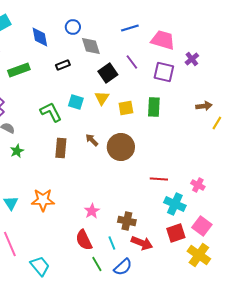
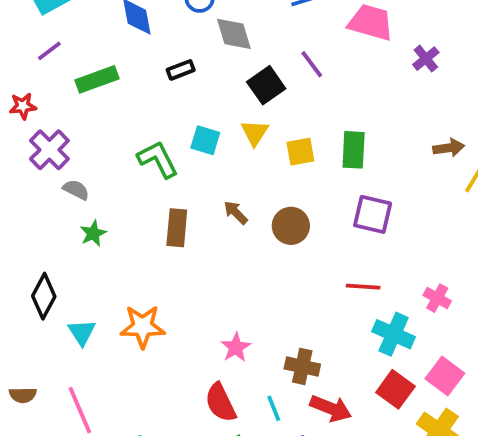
purple square: (164, 72) -> (373, 214), moved
brown circle: (121, 147) -> (291, 226), size x0.7
red square: (176, 233) -> (395, 389), turned -36

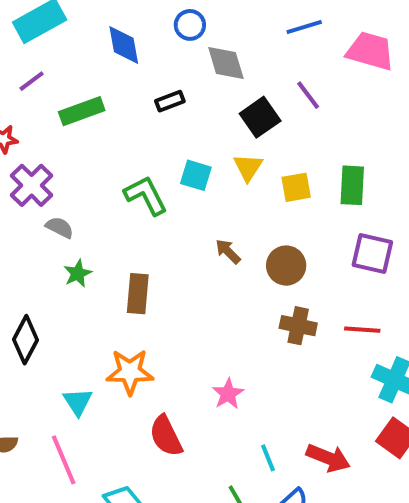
brown rectangle: (177, 228) -> (138, 294), moved
cyan triangle: (82, 332) -> (78, 402), moved
brown cross: (302, 366) -> (298, 326), moved
red semicircle: (221, 403) -> (166, 436), moved

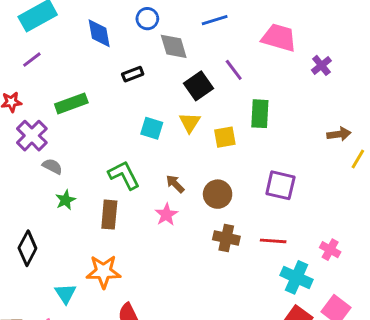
blue line: (304, 27) -> (215, 20), moved
green rectangle: (82, 111) -> (71, 103), moved
green rectangle: (352, 185) -> (260, 114), moved
green L-shape: (146, 195) -> (124, 175), moved
pink star: (228, 394) -> (166, 215), moved

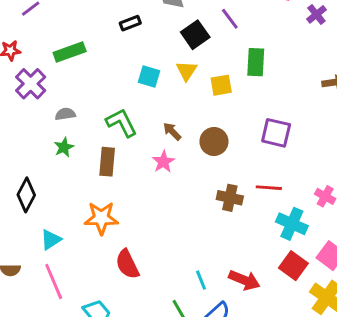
gray semicircle: (52, 166) -> (65, 114), moved, turned -36
brown cross: (226, 238) -> (230, 198), moved
cyan triangle: (65, 294) -> (51, 240), moved, turned 30

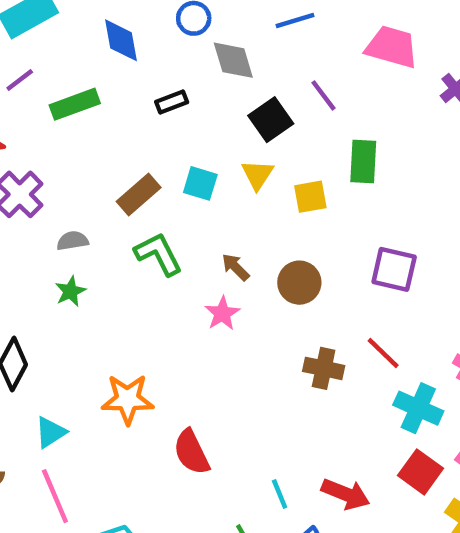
green rectangle: (70, 52) -> (75, 104), moved
brown rectangle: (107, 162) -> (139, 194), moved, turned 44
red line: (269, 188) -> (383, 353), turned 40
red semicircle: (127, 264) -> (191, 452), moved

